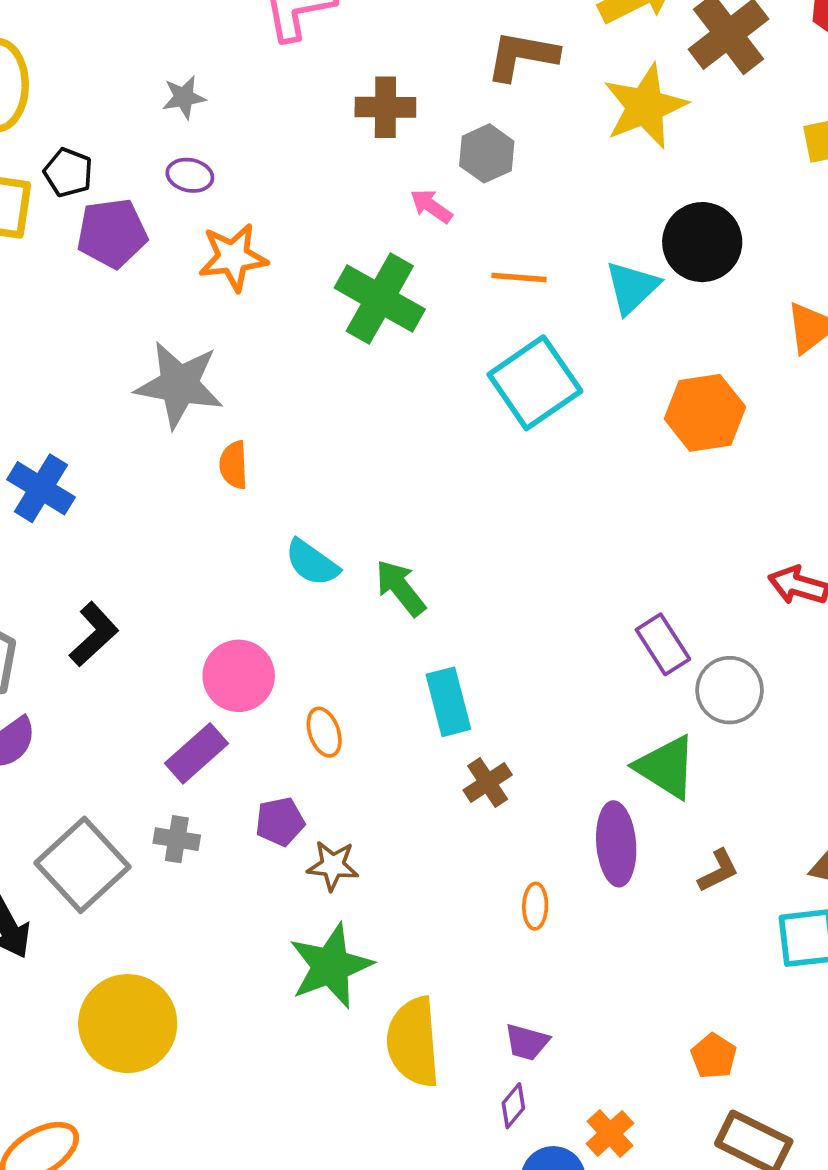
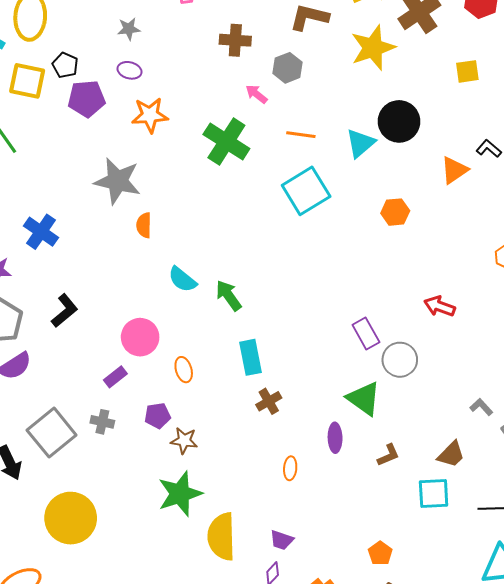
orange hexagon: (705, 413) -> (395, 212), size x0.7
purple rectangle: (197, 753) -> (115, 377), size x0.7
purple ellipse: (616, 844) -> (335, 438), size x0.7

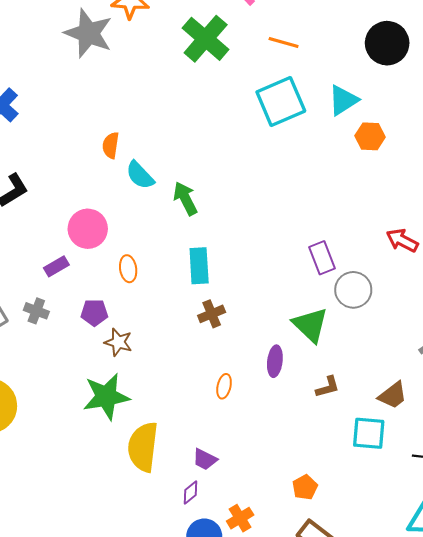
cyan triangle: (360, 143) -> (343, 100), moved
gray star: (117, 181) -> (89, 33), moved
orange semicircle: (144, 225) -> (111, 145), moved

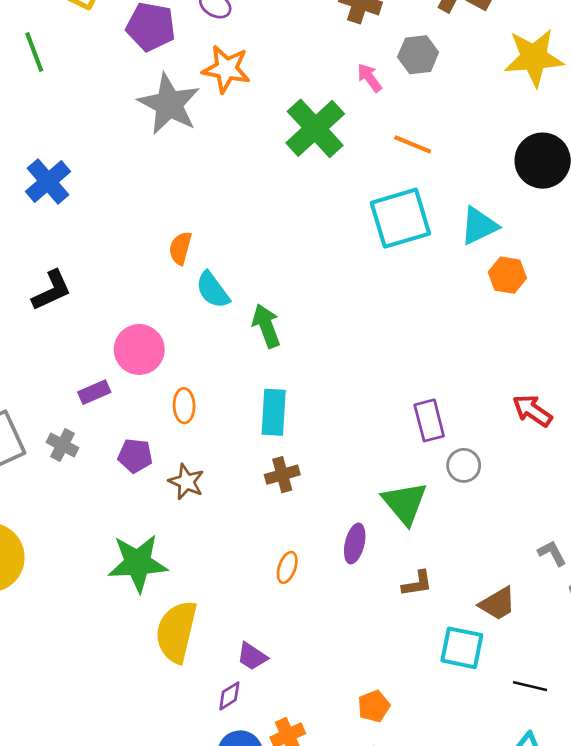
gray circle: (353, 290) -> (464, 465), size x0.7
brown star: (118, 342) -> (186, 482), moved

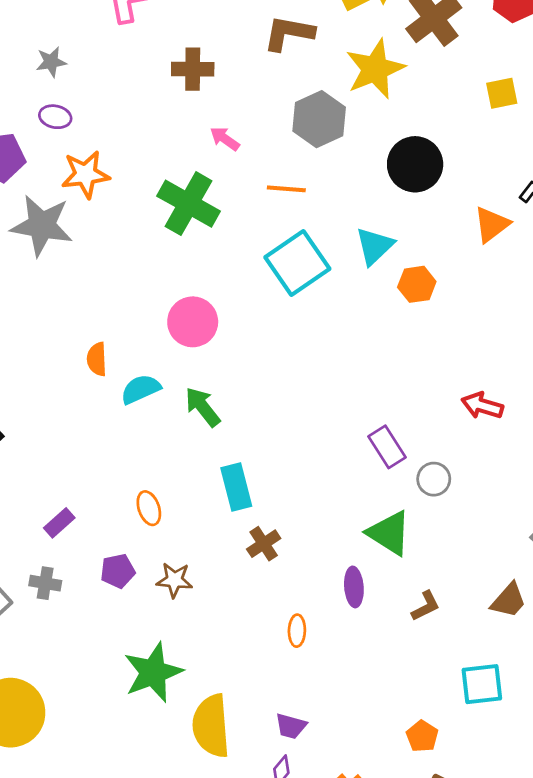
gray hexagon: (418, 55) -> (319, 119), moved, size x1.4
cyan semicircle: (213, 290) -> (141, 389), turned 120
pink circle: (139, 349) -> (193, 322), moved
cyan square: (462, 648) -> (482, 684), moved

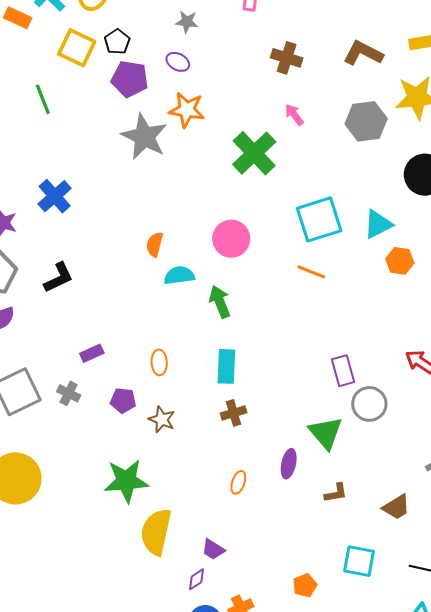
orange line: (286, 189) -> (311, 272), moved
gray circle: (434, 479) -> (369, 404), size x1.4

